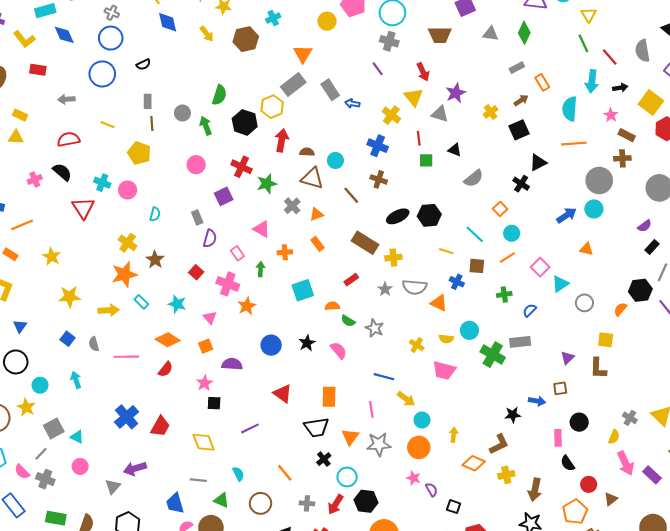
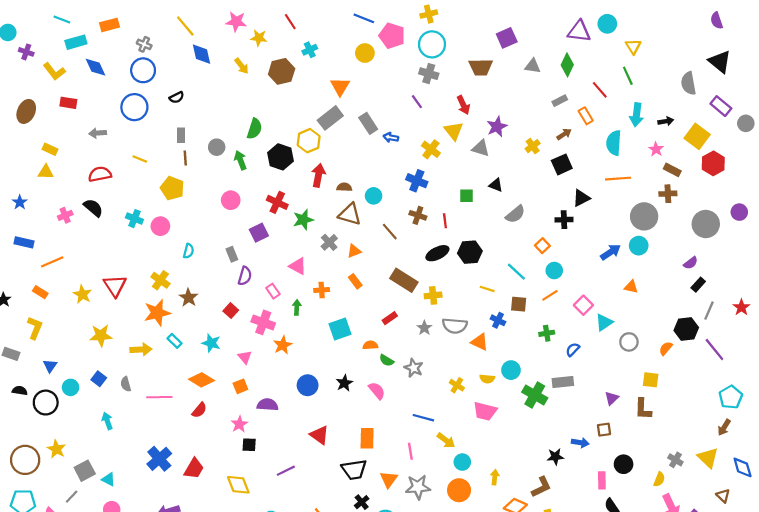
red line: (610, 57) -> (600, 90), moved
red line: (419, 138) -> (445, 221), moved
black cross: (521, 184) -> (564, 220), turned -35
red triangle: (83, 208) -> (115, 286), moved
cyan circle: (40, 385) -> (71, 387), moved

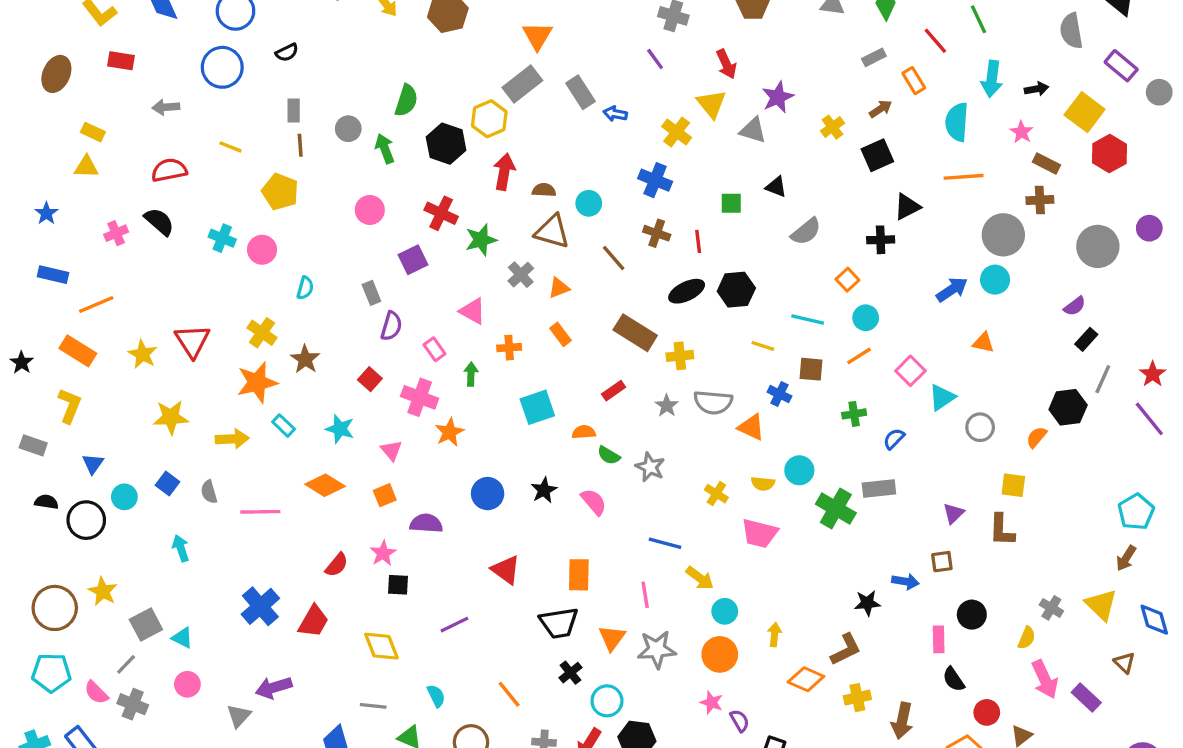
cyan line: (516, 272) -> (808, 319), turned -30
orange rectangle: (40, 292) -> (78, 351), size x1.5
purple line: (714, 350) -> (1149, 419), moved
red semicircle: (199, 410) -> (337, 565), moved

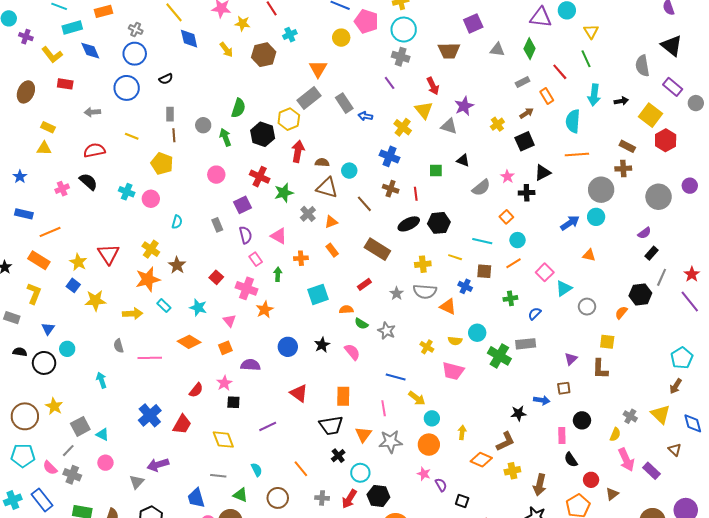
pink star: (1022, 132) -> (507, 177), moved
purple semicircle: (391, 326) -> (245, 235), moved, turned -30
yellow cross: (680, 356) -> (423, 264), moved
blue square: (167, 484) -> (73, 285), moved

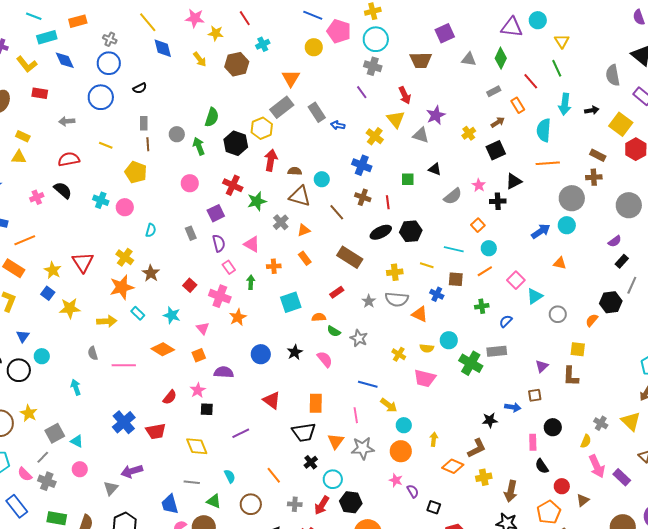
red trapezoid: (182, 424) -> (156, 431), turned 50

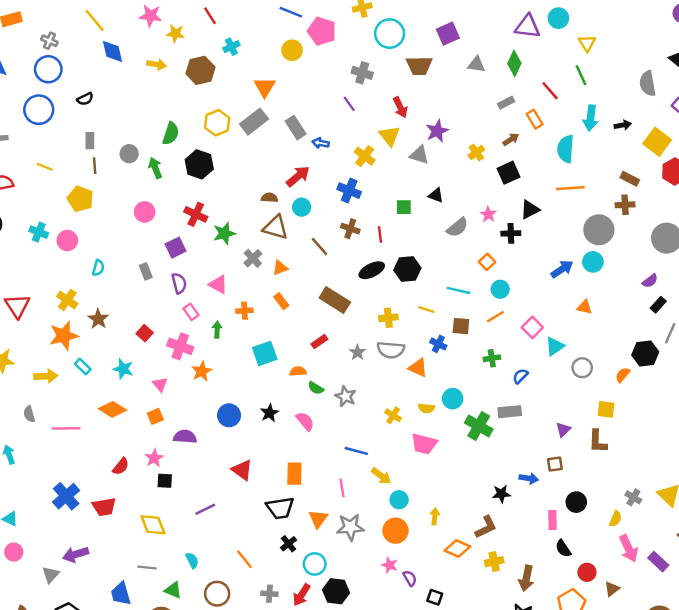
cyan circle: (376, 39) -> (390, 34), moved
yellow arrow: (200, 59) -> (156, 64), turned -42
yellow hexagon: (262, 128) -> (217, 123), moved
red arrow: (271, 160) -> (298, 176), moved, turned 40

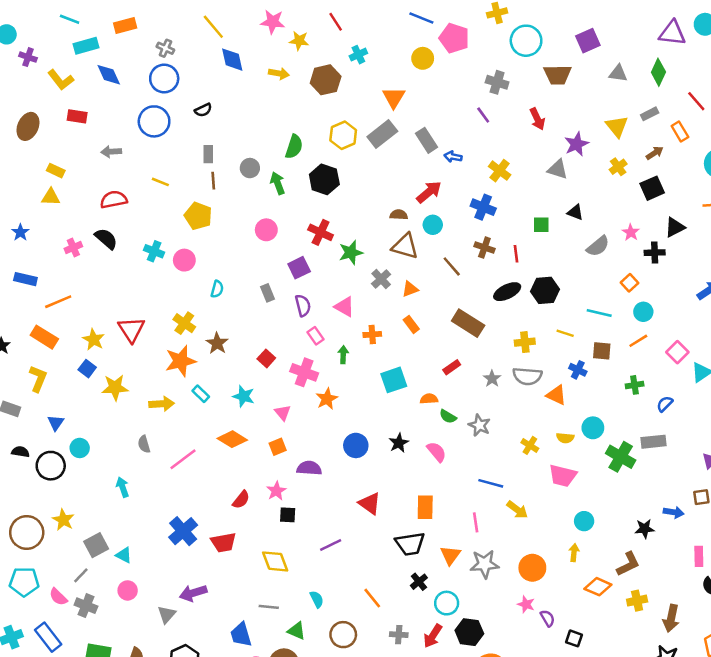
yellow triangle: (390, 136) -> (617, 126), moved
pink line: (66, 428) -> (183, 459), turned -36
cyan circle: (399, 500) -> (584, 521), moved

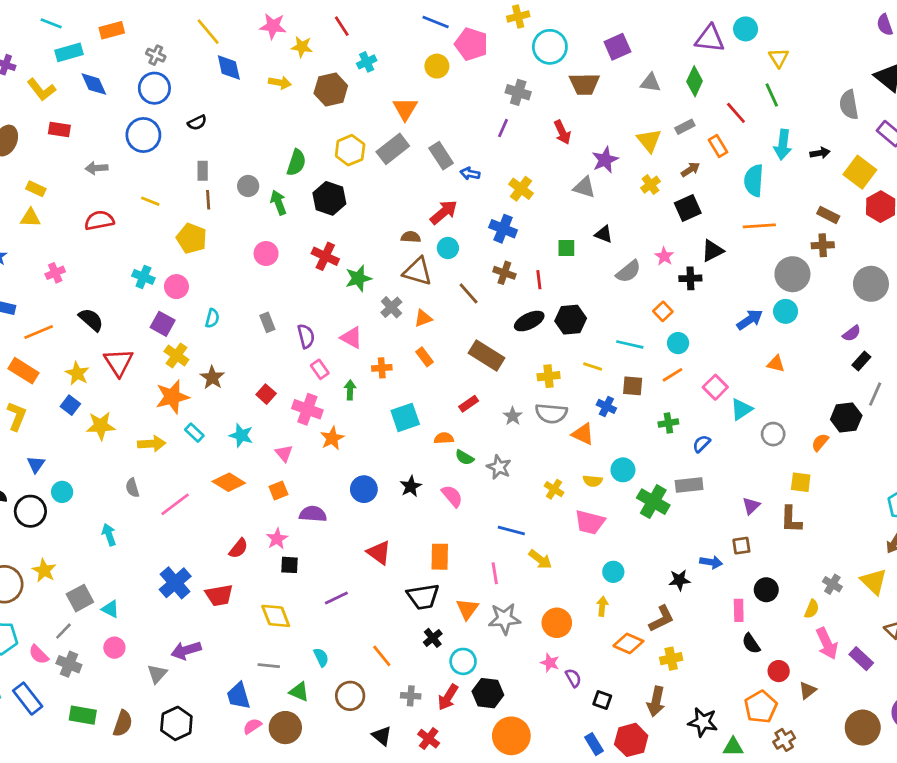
purple line: (483, 115) -> (503, 128), turned 60
black semicircle: (106, 239) -> (91, 320), moved
purple square: (299, 268) -> (163, 324), moved, turned -35
brown arrow: (671, 618) -> (656, 701), moved

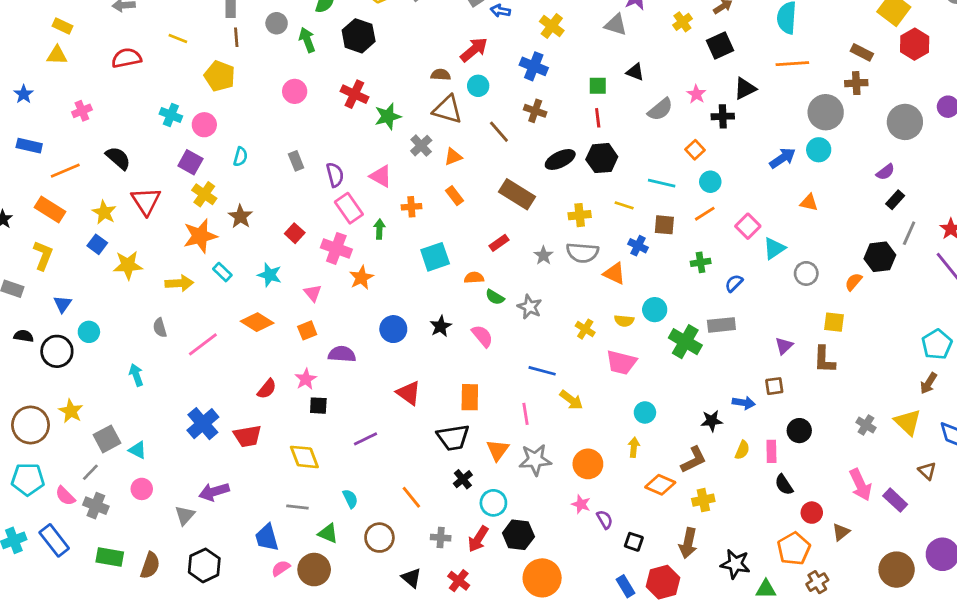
red line: (539, 280) -> (598, 118), moved
pink rectangle: (320, 369) -> (349, 208), size x1.5
yellow semicircle: (812, 609) -> (742, 450), moved

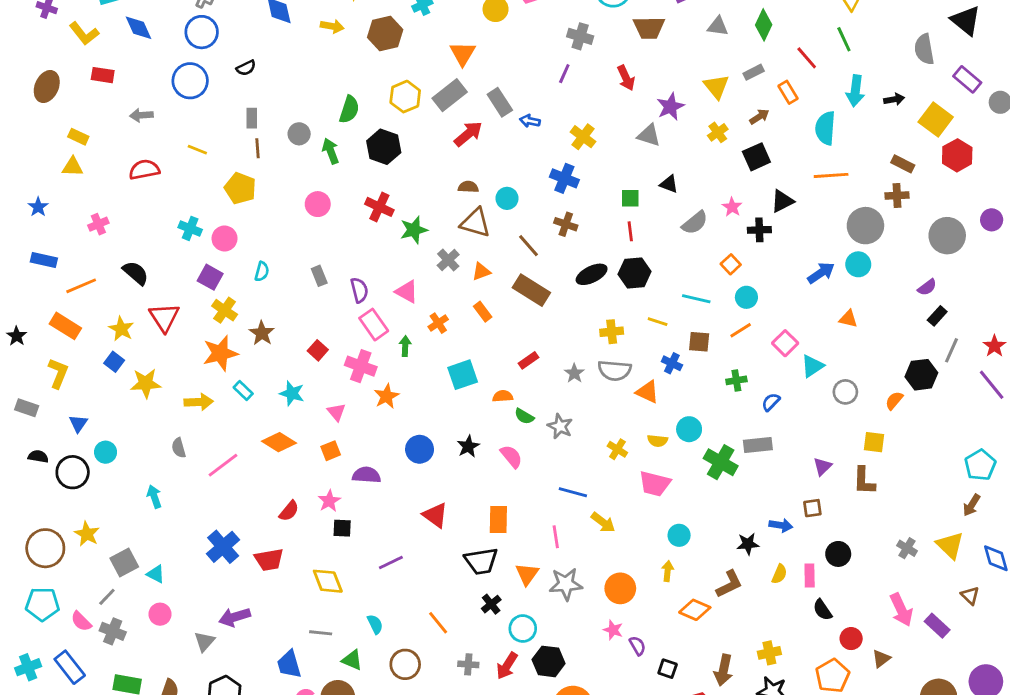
red arrow: (474, 50) -> (468, 134), moved
brown rectangle: (517, 194) -> (531, 290), moved
orange cross: (411, 207) -> (438, 323), turned -30
yellow cross: (703, 500) -> (769, 653), moved

